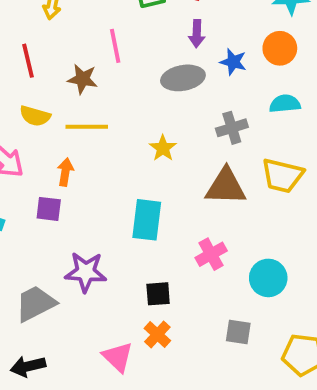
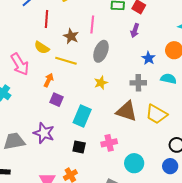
blue star: (233, 62) -> (148, 58), moved
gray ellipse: (183, 78) -> (101, 51), moved, turned -75
purple square: (49, 209) -> (56, 100), moved
black square: (158, 294) -> (79, 147), moved

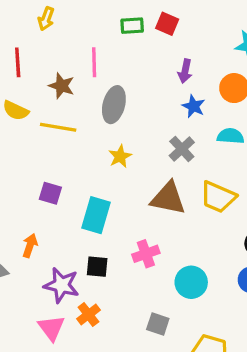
purple arrow: (135, 31) -> (185, 71), moved
orange arrow: (49, 80) -> (30, 246), moved
gray cross: (138, 83) -> (182, 149), turned -35
purple star: (44, 133) -> (61, 285), moved

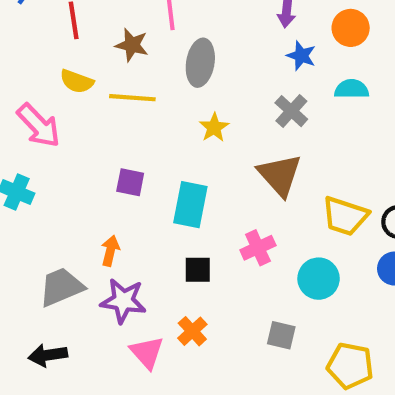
yellow trapezoid: (218, 197) -> (345, 216), moved
brown triangle: (168, 198) -> (280, 175), turned 42
purple star: (61, 285) -> (123, 301), moved

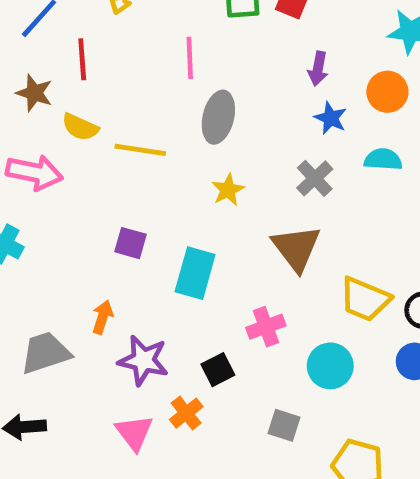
brown star: (132, 45) -> (34, 93), moved
pink arrow: (39, 125) -> (34, 172), turned -39
black square: (198, 270) -> (218, 370), moved, turned -32
purple star: (123, 301) -> (143, 360), moved

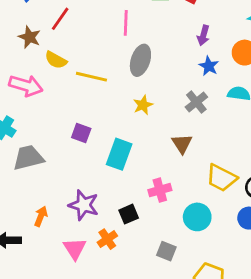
red line: (82, 59) -> (60, 19), turned 35
brown triangle: (296, 248) -> (182, 144), size x0.7
orange arrow: (103, 317) -> (41, 216), moved
gray trapezoid: (45, 353) -> (28, 158), moved

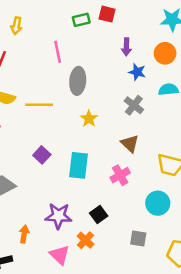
purple square: (81, 133) -> (42, 155), turned 36
pink cross: (160, 190) -> (120, 175), moved

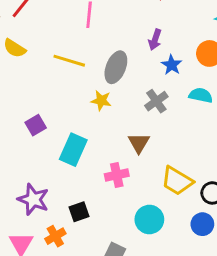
purple arrow: (126, 47) -> (155, 40), moved
gray ellipse: (78, 81) -> (116, 67), moved
yellow line: (39, 105) -> (69, 61), moved
yellow star: (89, 119) -> (101, 101), turned 30

